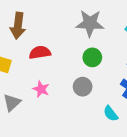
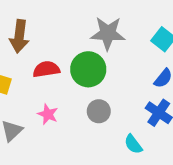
green circle: (92, 57) -> (88, 69), moved, size x1.5

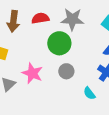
red semicircle: (46, 69) -> (40, 18), moved
pink star: (48, 114) -> (32, 73), size x1.5

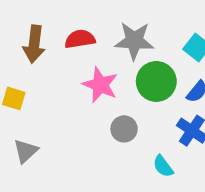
green circle: (59, 43) -> (156, 81), moved
pink star: (32, 73) -> (100, 85), moved

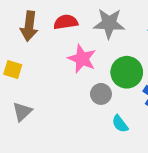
green circle: (156, 81) -> (127, 72), moved
cyan semicircle: (163, 166) -> (120, 124), moved

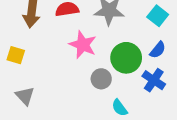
gray triangle: (22, 112) -> (25, 96), turned -30

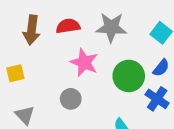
yellow square: (16, 55) -> (15, 73), turned -30
gray circle: (101, 79) -> (71, 99), moved

